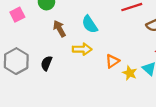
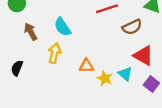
yellow arrow: (82, 49) -> (55, 53), turned -78
orange triangle: (112, 61) -> (86, 66), turned 32

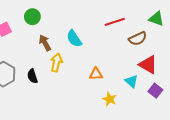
yellow arrow: (55, 53) -> (56, 63), moved
black semicircle: (17, 68) -> (32, 76), turned -40
yellow star: (105, 78) -> (110, 99), moved

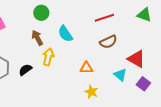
green circle: (32, 17) -> (41, 13), moved
brown semicircle: (138, 39) -> (108, 42), moved
black semicircle: (32, 76) -> (25, 70), turned 72
yellow star: (110, 99) -> (91, 92), moved

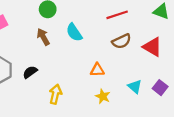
yellow arrow: (48, 57) -> (55, 94), moved
red triangle: (136, 59) -> (152, 47), moved
cyan triangle: (120, 75) -> (135, 86), moved

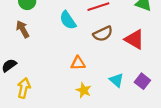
cyan semicircle: (74, 32) -> (68, 20), moved
yellow arrow: (55, 94) -> (24, 88), moved

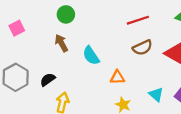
cyan semicircle: (68, 20) -> (91, 56), moved

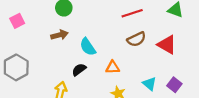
brown arrow: (61, 43) -> (59, 35), turned 105
black semicircle: (48, 80) -> (79, 70), moved

